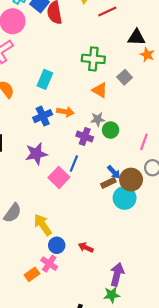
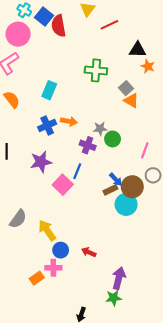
orange triangle: (100, 90) -> (131, 101), moved
pink cross: (49, 264) -> (53, 268), turned -35

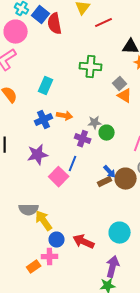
cyan circle: (126, 204) -> (120, 233), moved
gray semicircle: (18, 219) -> (29, 210), moved, turned 54
red arrow: (89, 252) -> (84, 242), size x1.5

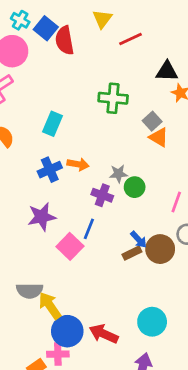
blue circle: (57, 240) -> (67, 331), size x1.5

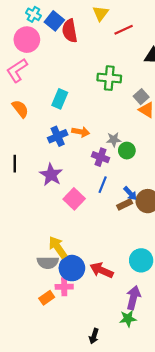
purple star: (42, 217) -> (51, 175), turned -30
blue line: (89, 229) -> (103, 185), moved
gray semicircle: (30, 291) -> (48, 263), moved

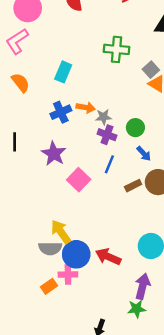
gray star: (114, 140) -> (103, 117), moved
blue arrow: (130, 193) -> (144, 154), moved

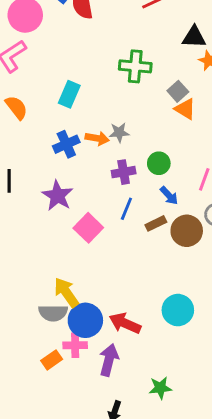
gray star: (103, 117) -> (119, 132), moved
purple cross: (107, 135) -> (124, 172), turned -30
brown rectangle: (133, 186) -> (156, 223), moved
purple arrow: (143, 286) -> (109, 360), moved

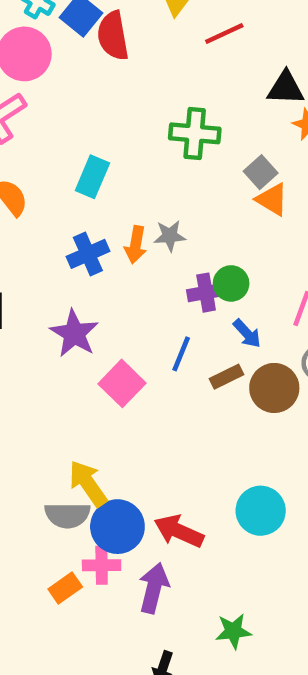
orange arrow: (97, 138) -> (136, 245), turned 90
purple cross: (124, 172) -> (206, 293), moved

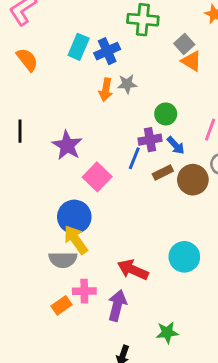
blue cross: (88, 254) -> (107, 51), moved
purple cross: (206, 293) -> (150, 140), moved
blue circle: (117, 527) -> (74, 217), moved

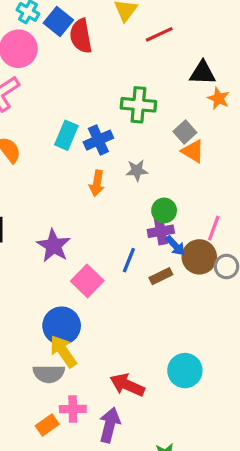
gray star: (127, 84) -> (137, 170), moved
purple cross: (150, 140) -> (161, 231), moved
brown circle: (193, 180) -> (199, 257), moved

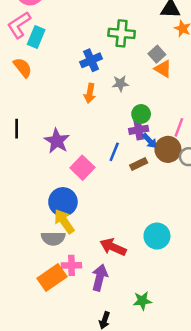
cyan rectangle: (66, 135) -> (36, 37), moved
orange rectangle: (47, 425) -> (52, 278), size x1.6

